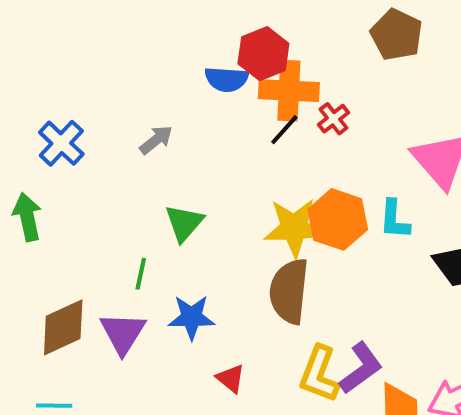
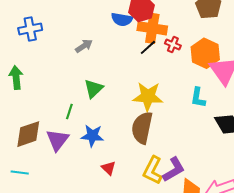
red cross: (333, 119) -> (173, 44), turned -35
blue cross: (61, 143) -> (30, 29), moved, turned 30
orange hexagon: (338, 219) -> (205, 53), moved

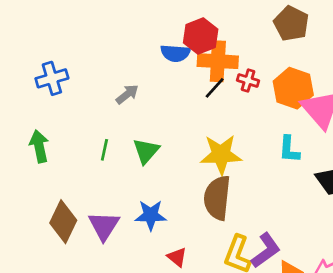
green line: (69, 112) -> (104, 150), moved
brown diamond: (28, 134) -> (63, 222), turned -40

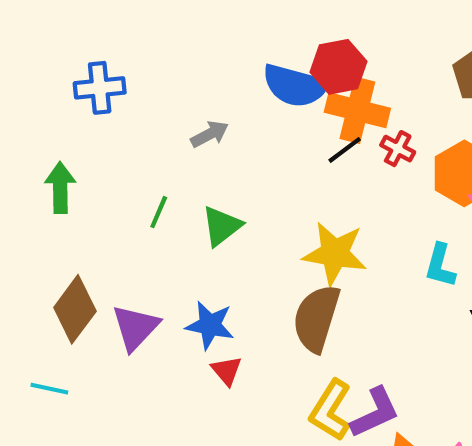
blue semicircle: (175, 53) -> (295, 86), size x1.4
red triangle: (177, 257) -> (227, 371), moved

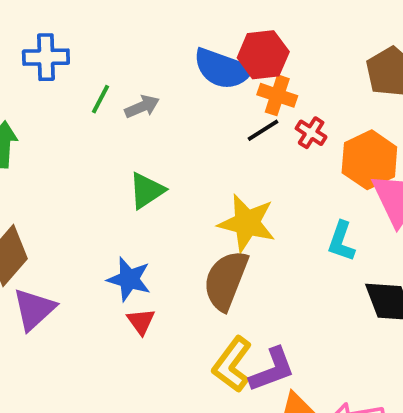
orange cross: (357, 110) -> (277, 95), size x0.7
green line: (159, 212) -> (100, 99), moved
purple triangle: (135, 327) -> (34, 309), moved

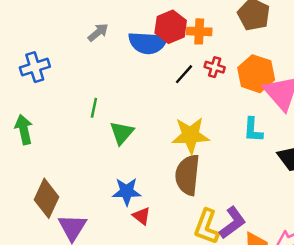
orange cross: (277, 95) -> (199, 31), moved
green line: (100, 99) -> (94, 108), moved
gray arrow: (142, 107) -> (98, 32), moved

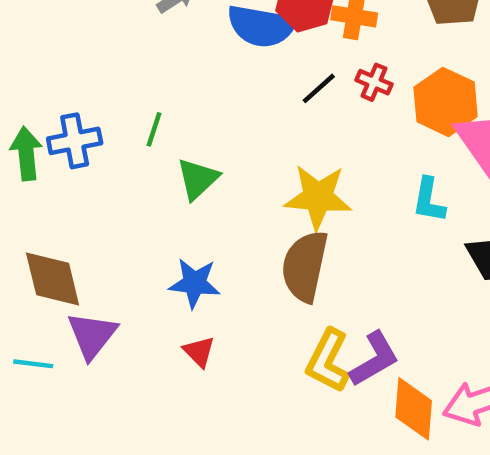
blue cross: (35, 67) -> (75, 141), moved
brown diamond: (47, 198) -> (53, 279), turned -45
red triangle: (142, 216) -> (199, 352), moved

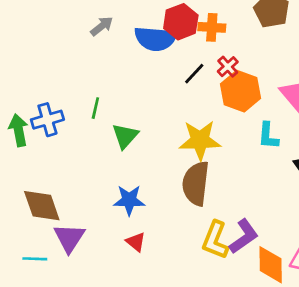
red cross: (374, 82) -> (228, 67), turned 30
orange hexagon: (446, 102) -> (240, 91), moved

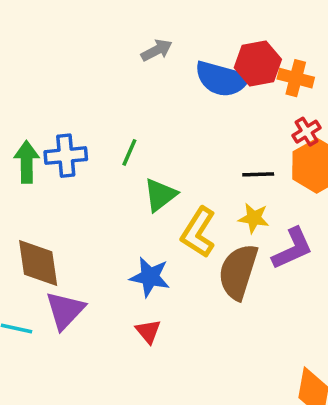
black line: (194, 74) -> (258, 174), moved, turned 35
yellow star: (200, 140) -> (254, 218), size x0.6
purple L-shape: (244, 236) -> (292, 249), moved
yellow L-shape: (215, 240) -> (198, 232), moved

